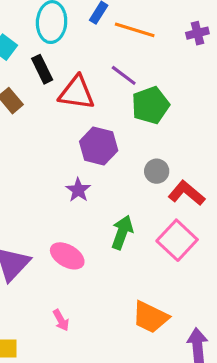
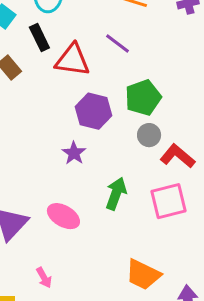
green pentagon: (150, 105) -> (143, 98), moved
pink square: (177, 240) -> (169, 201), turned 33
pink arrow: (61, 320) -> (44, 278), moved

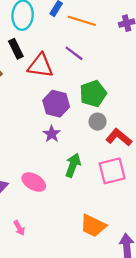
purple star: (74, 153) -> (52, 134), moved

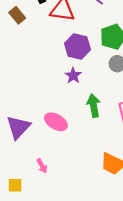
green arrow: (73, 165) -> (94, 106), turned -30

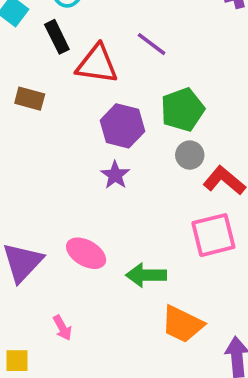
brown rectangle: (17, 15) -> (30, 99), moved, turned -35
green arrow: (94, 106) -> (146, 275), moved, turned -80

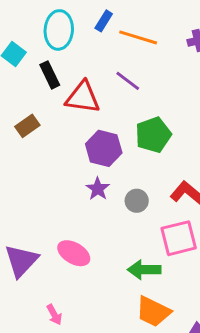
brown rectangle: (30, 99) -> (27, 126), turned -50
gray circle: (190, 155) -> (137, 201), moved
green arrow: (146, 275) -> (144, 270), moved

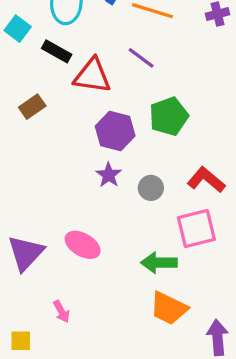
black rectangle: (50, 75) -> (57, 51), turned -35

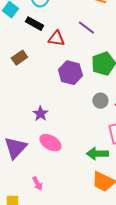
red triangle: (92, 76) -> (56, 39), size x0.7
purple star: (109, 175) -> (40, 114), moved
gray circle: (151, 188) -> (100, 101), moved

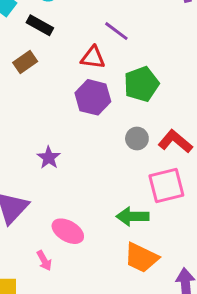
red triangle: (56, 39) -> (93, 58), moved
brown rectangle: (19, 58) -> (25, 62), moved
pink ellipse: (50, 143) -> (68, 231), moved

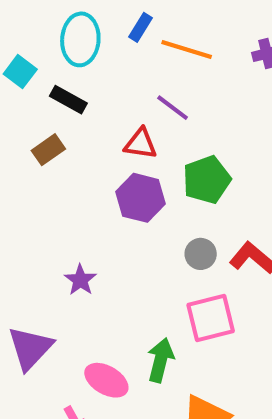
pink square: (166, 186) -> (211, 318), moved
green arrow: (133, 216) -> (161, 360), moved, turned 104

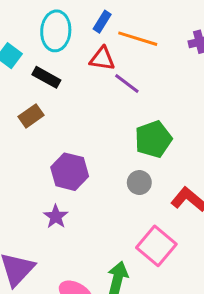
red triangle: (140, 144) -> (102, 59), moved
purple hexagon: (140, 198) -> (70, 172), moved
gray circle: (201, 254) -> (139, 183), moved
pink square: (211, 318) -> (156, 246), turned -36

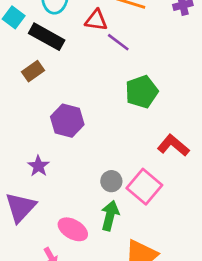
black rectangle: (46, 77) -> (47, 37), size x1.4
gray circle: (139, 183) -> (111, 181), moved
purple star: (56, 217) -> (38, 166), moved

